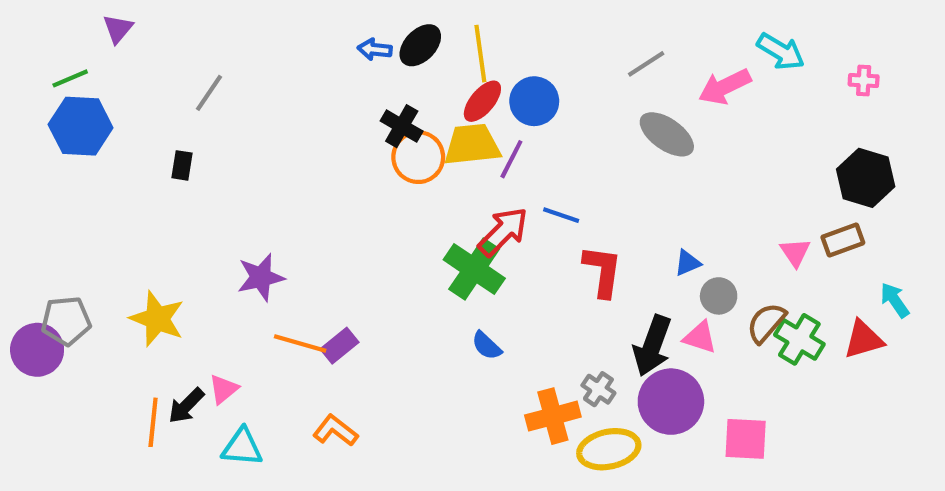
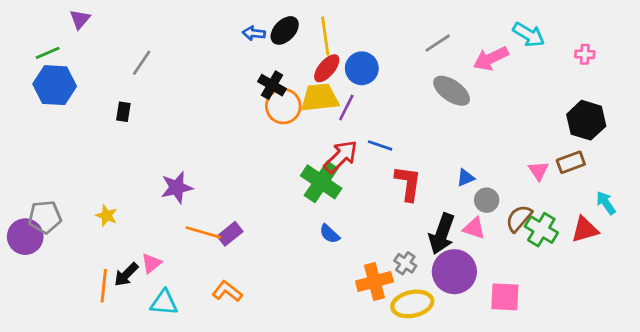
yellow star: (157, 319) -> (107, 216), size x0.6

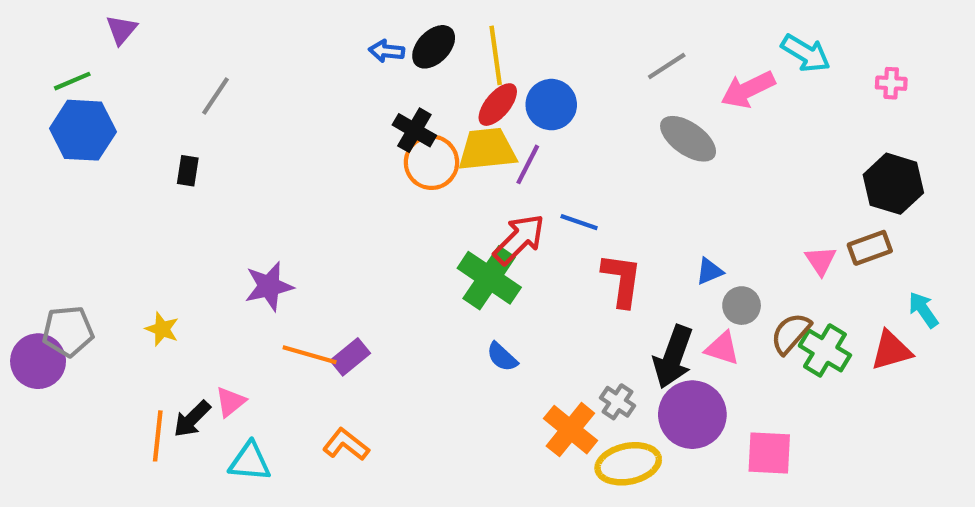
orange cross: (374, 281) -> (570, 430), turned -36

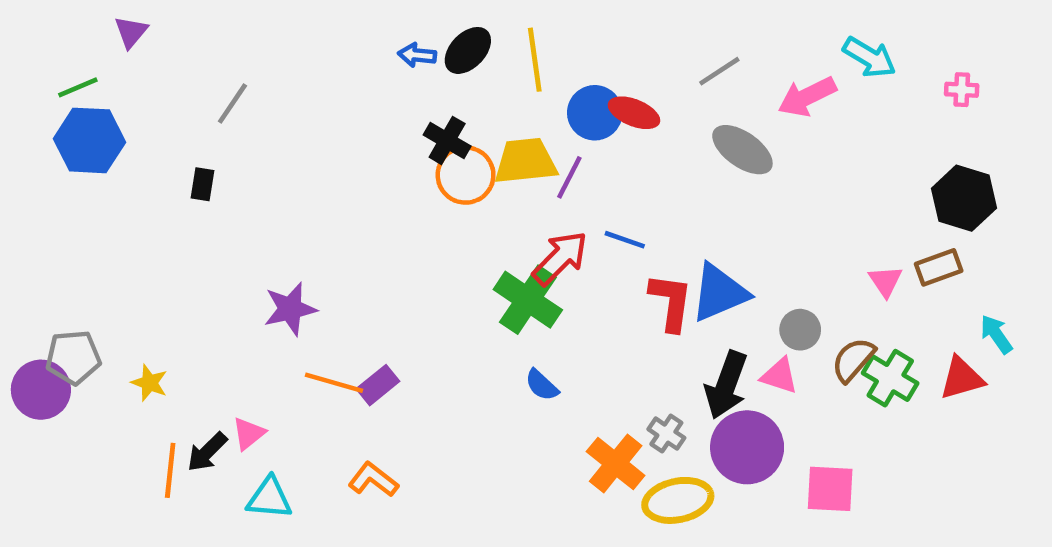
red ellipse: (498, 105) -> (634, 113), moved, turned 72
blue triangle: (709, 271) -> (719, 293), moved, size x2.0
yellow star: (162, 329) -> (149, 383), moved

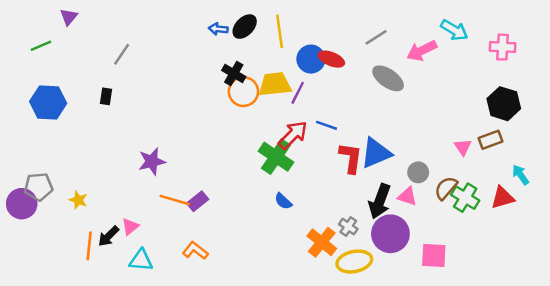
pink cross: (962, 90) -> (503, 47), size x1.5
blue hexagon: (89, 140) -> (48, 102), moved

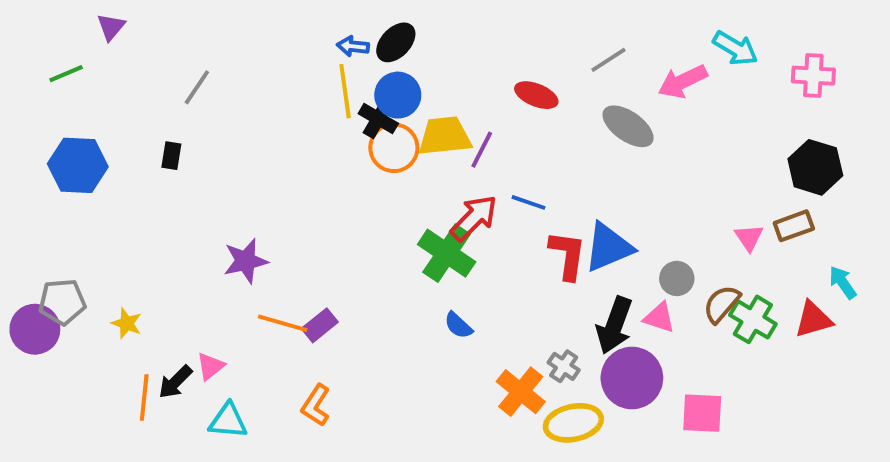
yellow line: (280, 31) -> (345, 91), moved
blue circle: (311, 59) -> (398, 95), moved
orange L-shape: (195, 251) -> (316, 405), turned -95

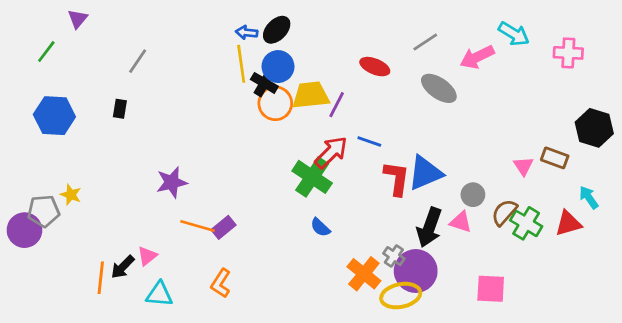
green line: (66, 74) -> (46, 52), turned -30
black hexagon: (815, 167) -> (594, 128), moved
brown rectangle: (794, 226) -> (555, 158), turned 40
yellow star: (127, 323) -> (71, 195), moved
purple circle: (632, 378) -> (416, 271), moved

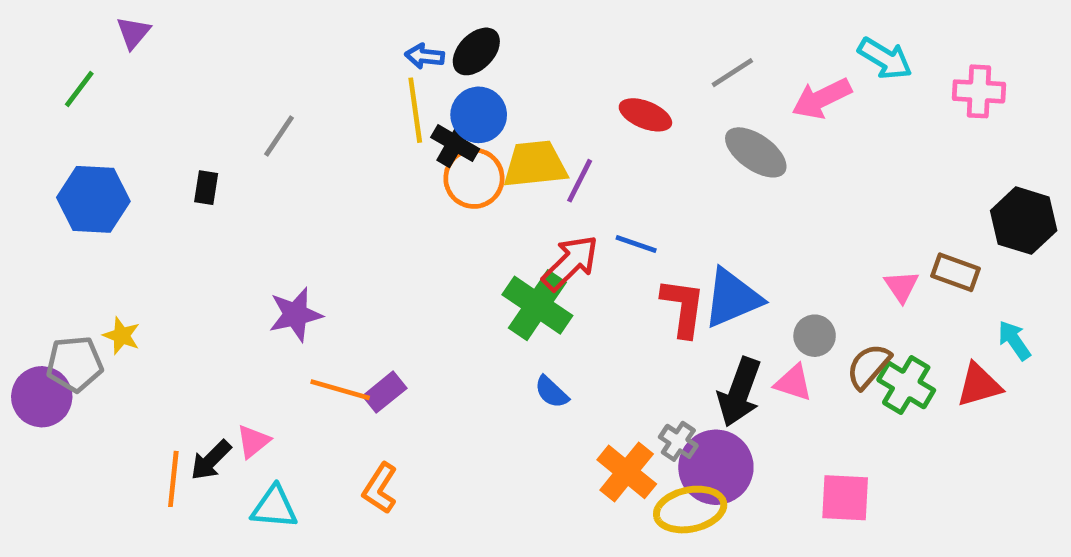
gray line: (138, 61) -> (279, 136), moved

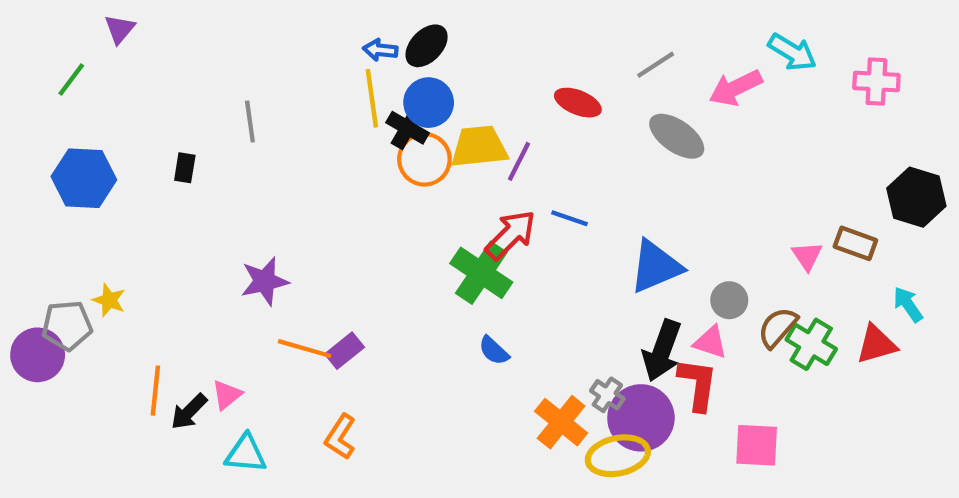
gray line: (279, 136) -> (250, 121), turned -42
red L-shape: (683, 307) -> (698, 384), moved
orange line: (173, 479) -> (155, 391), moved

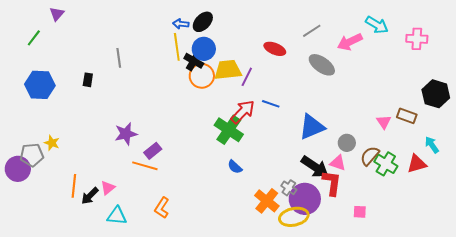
purple rectangle: (345, 351) -> (153, 151), moved
black arrow: (662, 351) -> (315, 167), turned -76
pink square: (757, 445) -> (360, 212), size x0.6

